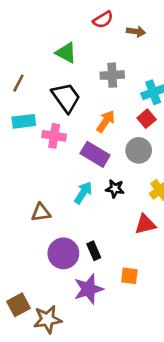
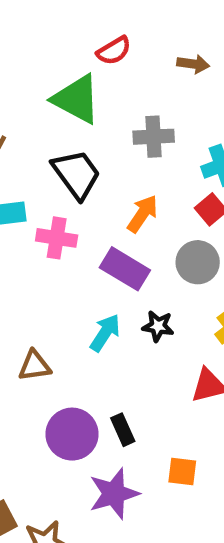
red semicircle: (103, 20) -> (114, 51), moved
green triangle: (66, 53) -> (76, 99), size x1.4

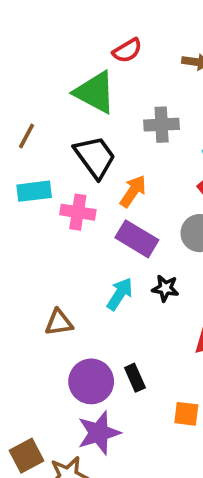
orange arrow: (143, 214) -> (133, 191), moved
purple star: (114, 494) -> (99, 433), moved

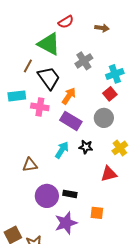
gray cross: (162, 125) -> (84, 61), turned -30
brown line: (26, 136) -> (28, 66), moved
black rectangle: (135, 378) -> (70, 194), turned -56
purple star: (99, 433) -> (66, 223), moved

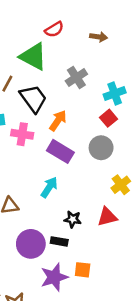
black star: (86, 147) -> (73, 219), moved
orange square: (97, 213) -> (83, 270), moved

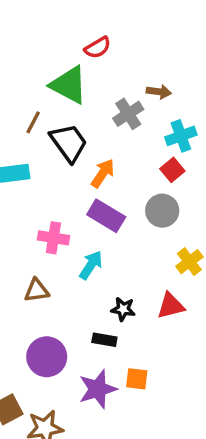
brown arrow: (99, 37) -> (159, 92), moved
pink cross: (22, 134) -> (53, 238), moved
purple circle: (31, 244) -> (47, 357), moved

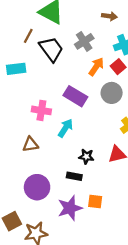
gray cross: (128, 114) -> (84, 41), moved
orange arrow: (103, 173) -> (96, 67), moved

